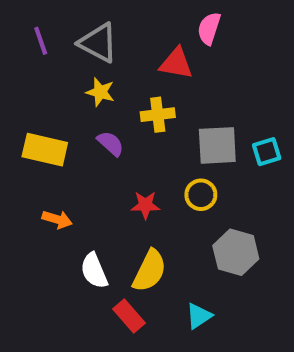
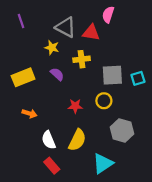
gray triangle: (98, 43) -> (66, 27), moved
yellow rectangle: (45, 150) -> (23, 77), turned -35
red rectangle: (129, 316) -> (52, 166), moved
cyan triangle: (199, 316) -> (103, 163), size x1.5

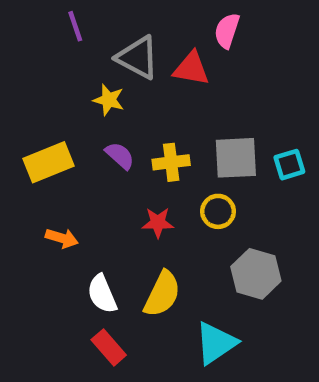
purple line: (21, 21) -> (75, 26), moved
yellow cross: (82, 59) -> (171, 162), moved

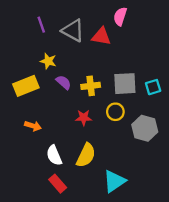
purple line: (75, 26) -> (41, 25), moved
yellow star: (109, 100) -> (48, 61), moved
gray hexagon: (256, 274) -> (145, 128), moved

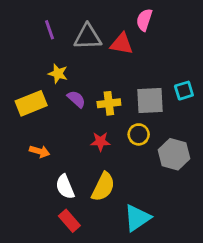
gray triangle: (73, 31) -> (88, 37), turned -30
cyan square: (153, 87) -> (184, 91), moved

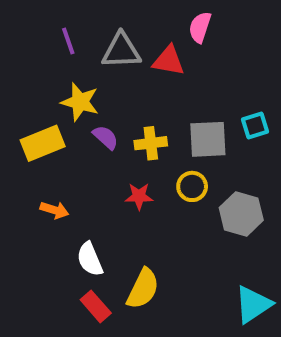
yellow star: (58, 74) -> (80, 102), size x1.4
yellow semicircle: (103, 187) -> (143, 289), moved
cyan triangle: (137, 218) -> (253, 304), moved

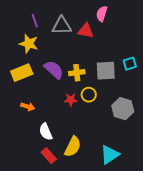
yellow star: (80, 102) -> (29, 44), moved
purple semicircle: (106, 137) -> (54, 70), size x1.5
yellow circle: (192, 186) -> (89, 95), moved
cyan triangle: (253, 304) -> (110, 155), moved

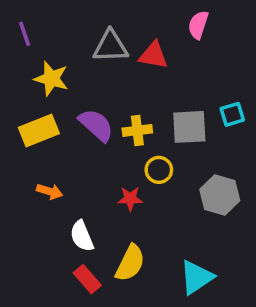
pink semicircle: (102, 14) -> (198, 25), moved
purple line: (35, 21) -> (25, 34), moved
red star: (71, 100) -> (130, 199), moved

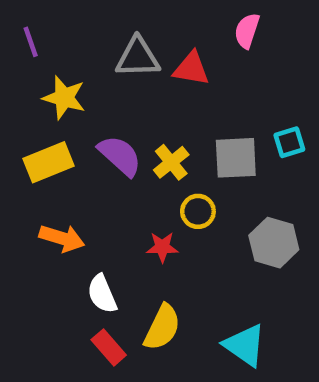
yellow cross: (137, 130) -> (171, 162), turned -32
orange arrow: (50, 191) -> (62, 238), size x1.4
cyan triangle: (196, 277) -> (245, 345), turned -51

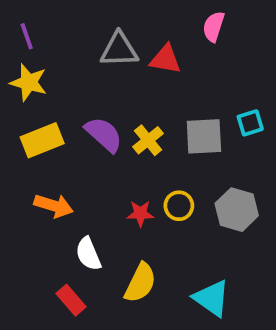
yellow star: (64, 98) -> (29, 82), moved
yellow circle: (198, 211) -> (179, 206), moved
red rectangle: (109, 347) -> (71, 300), moved

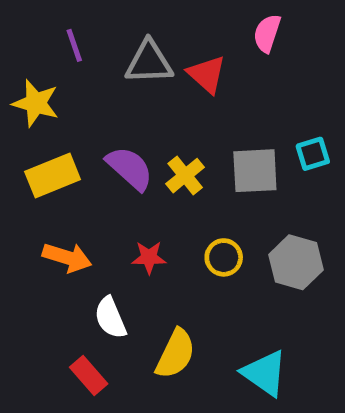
purple line: (27, 36) -> (74, 45), moved
red triangle: (165, 59) -> (207, 74), turned 32
red star: (140, 213) -> (149, 257), moved

